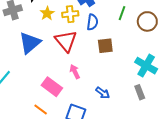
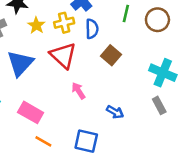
brown square: (105, 46) -> (111, 55), turned -35
pink rectangle: (52, 87) -> (31, 112), moved

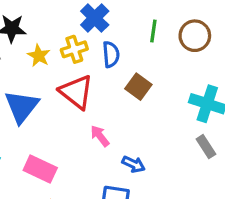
blue arrow: (115, 112) -> (134, 164), moved

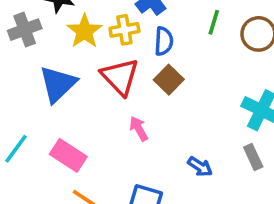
yellow star: (39, 56) -> (84, 31), size x1.4
brown square: (138, 87) -> (169, 80), moved
blue arrow: (134, 164) -> (200, 167), moved

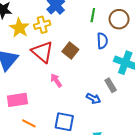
blue semicircle: (164, 41) -> (102, 41), moved
pink rectangle: (68, 155) -> (17, 100), turned -36
gray rectangle: (253, 157) -> (111, 85), moved

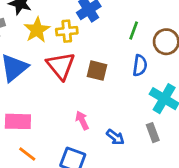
brown square: (70, 51) -> (97, 71), turned -35
pink arrow: (56, 80) -> (82, 120), moved
gray rectangle: (111, 85) -> (153, 133), moved

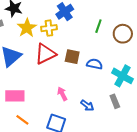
blue semicircle: (140, 65) -> (95, 64), moved, turned -84
red triangle: (61, 66) -> (45, 54), turned 45

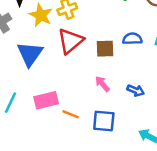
brown square: (72, 57) -> (105, 49), moved
orange line: (22, 120) -> (71, 114), moved

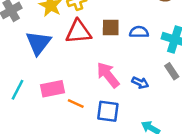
red triangle: (70, 41) -> (78, 32), turned 32
brown square: (105, 49) -> (111, 28), moved
pink arrow: (102, 84) -> (108, 75), size x1.6

